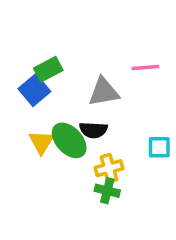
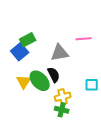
black semicircle: (93, 130) -> (54, 75), turned -119

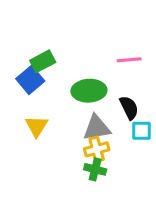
gray triangle: (60, 53) -> (97, 128), moved
black semicircle: (54, 75) -> (129, 108), moved
green ellipse: (40, 81) -> (89, 91), moved, turned -50

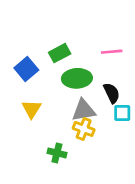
green rectangle: (43, 61) -> (60, 53), moved
yellow cross: (97, 149) -> (84, 129), turned 36
green cross: (95, 169) -> (57, 153), moved

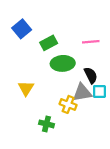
blue square: (26, 69) -> (22, 29), moved
gray triangle: (84, 110) -> (82, 93), moved

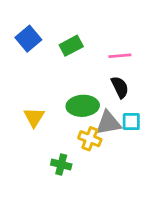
green rectangle: (49, 43) -> (71, 46), moved
green ellipse: (63, 63) -> (83, 106), moved
black semicircle: (91, 75) -> (120, 87), moved

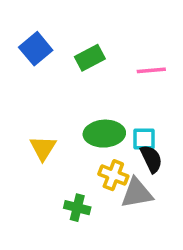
black semicircle: (120, 87) -> (151, 159), moved
cyan square: (131, 122) -> (144, 139), moved
gray triangle: (108, 123) -> (137, 193), moved

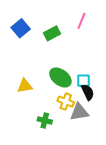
pink line: (151, 70) -> (81, 21), moved, turned -63
green ellipse: (104, 134) -> (60, 77), turned 40
yellow triangle: (43, 148) -> (25, 86), turned 49

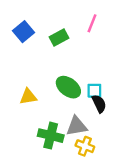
yellow cross: (66, 102) -> (85, 146), moved
gray triangle: (79, 112) -> (77, 126), moved
green cross: (45, 120) -> (51, 136), size x1.5

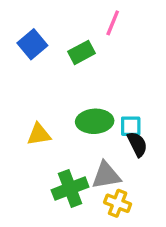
pink line: (92, 23) -> (113, 23), moved
green ellipse: (68, 87) -> (95, 121), turned -40
green cross: (51, 136) -> (70, 188), turned -35

